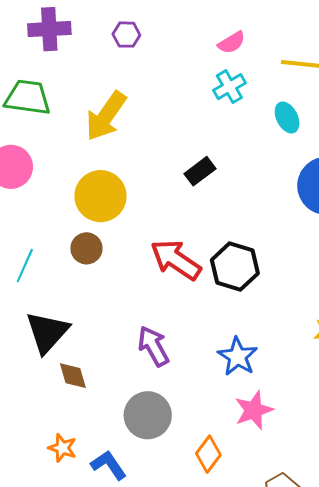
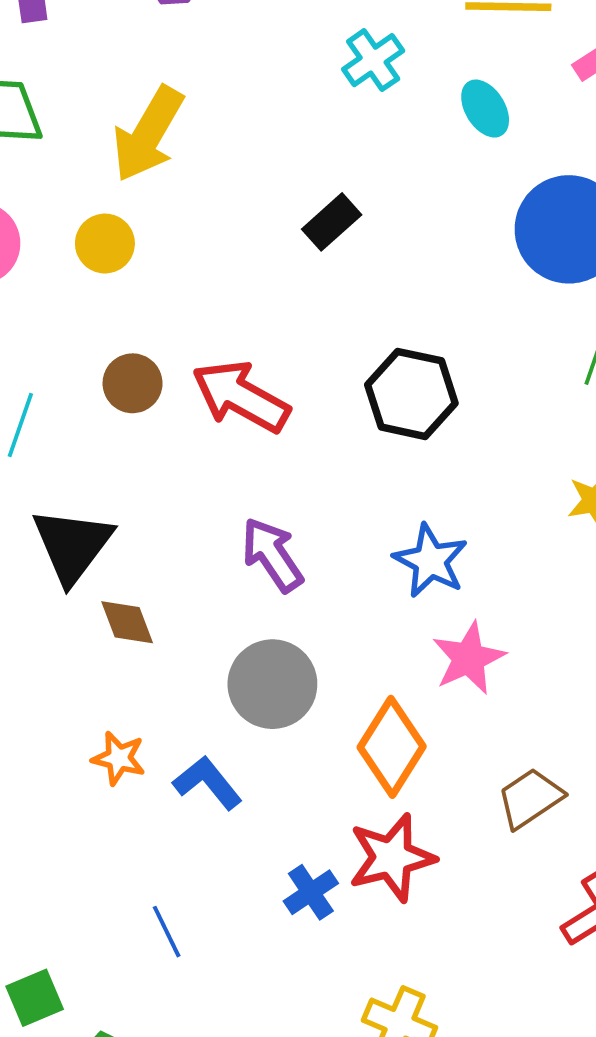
yellow circle: (100, 196) -> (105, 244), moved, size x0.6
red arrow: (176, 260) -> (241, 397), moved
orange diamond: (208, 454) -> (392, 747), size x1.4

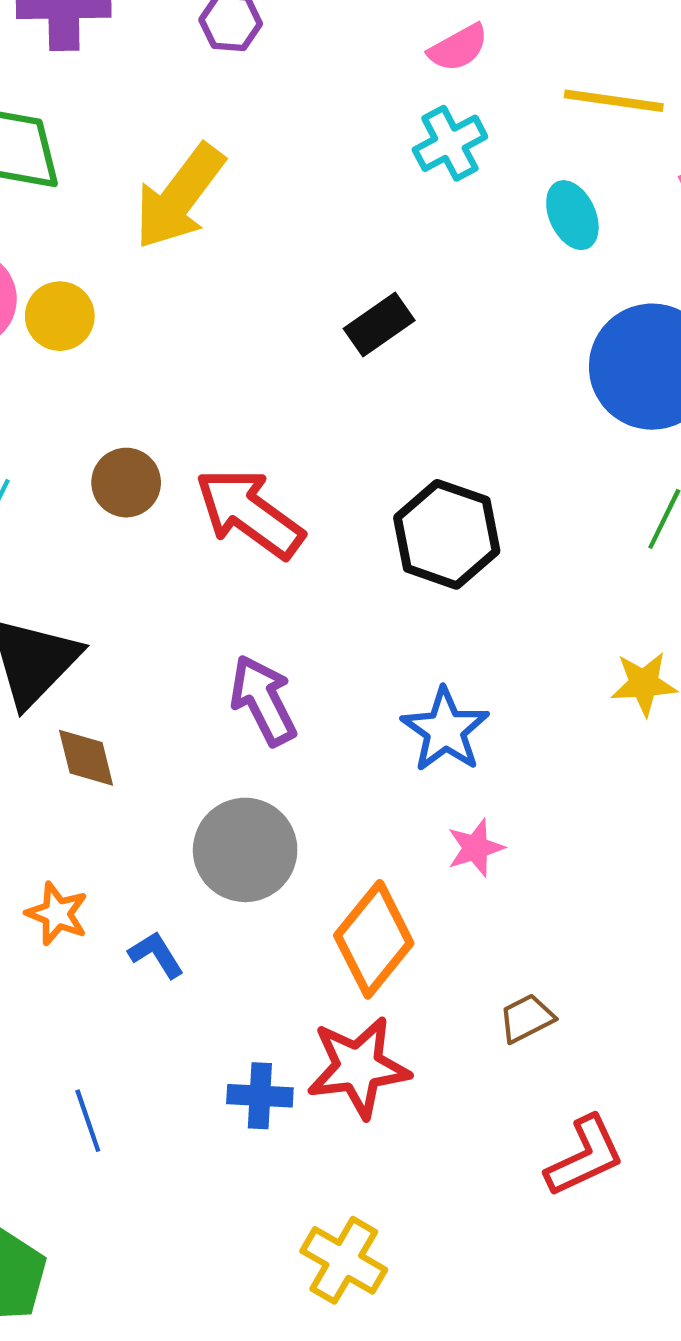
yellow circle: (105, 244) -> (60, 316), moved
pink star: (469, 658) -> (476, 848), size x0.7
blue L-shape: (208, 783) -> (156, 955), size x0.7
brown trapezoid: (530, 798) -> (527, 1018), size x0.7
blue cross: (311, 892) -> (260, 1096), turned 30

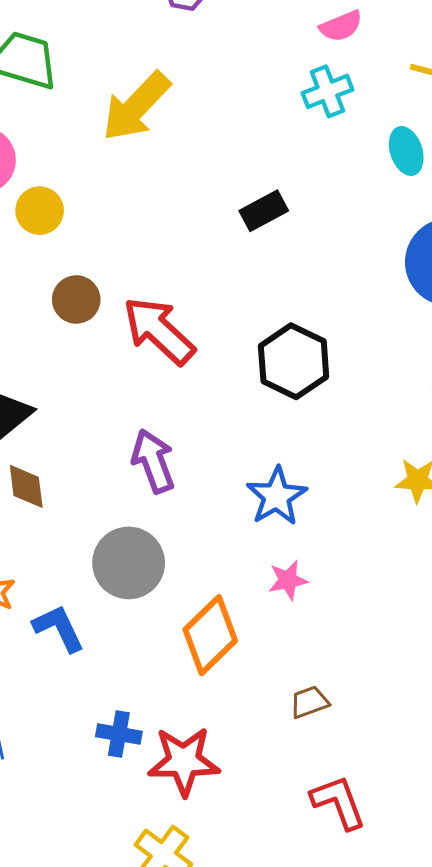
yellow circle: (60, 316) -> (40, 211), moved
blue L-shape: (156, 955) -> (59, 628), size x1.4
red star: (358, 1067) -> (184, 761), moved
red L-shape: (585, 1156) -> (338, 802), turned -92

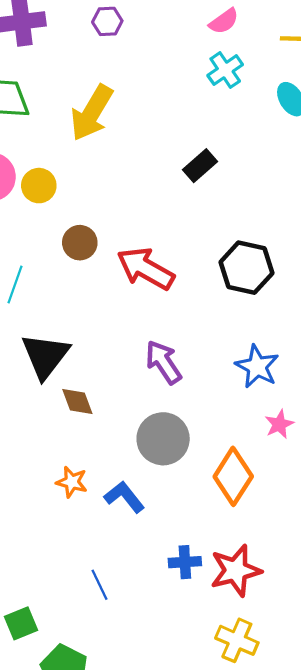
yellow circle: (40, 211) -> (39, 186), moved
brown circle: (76, 300) -> (80, 243), moved

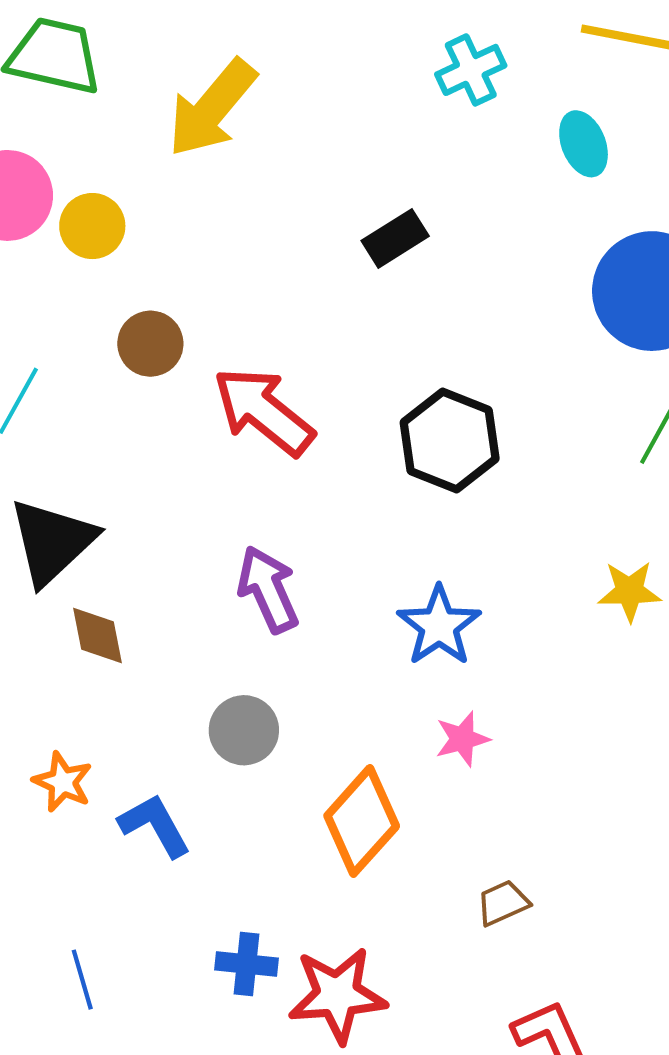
gray circle: (163, 439) -> (244, 730), size x0.7

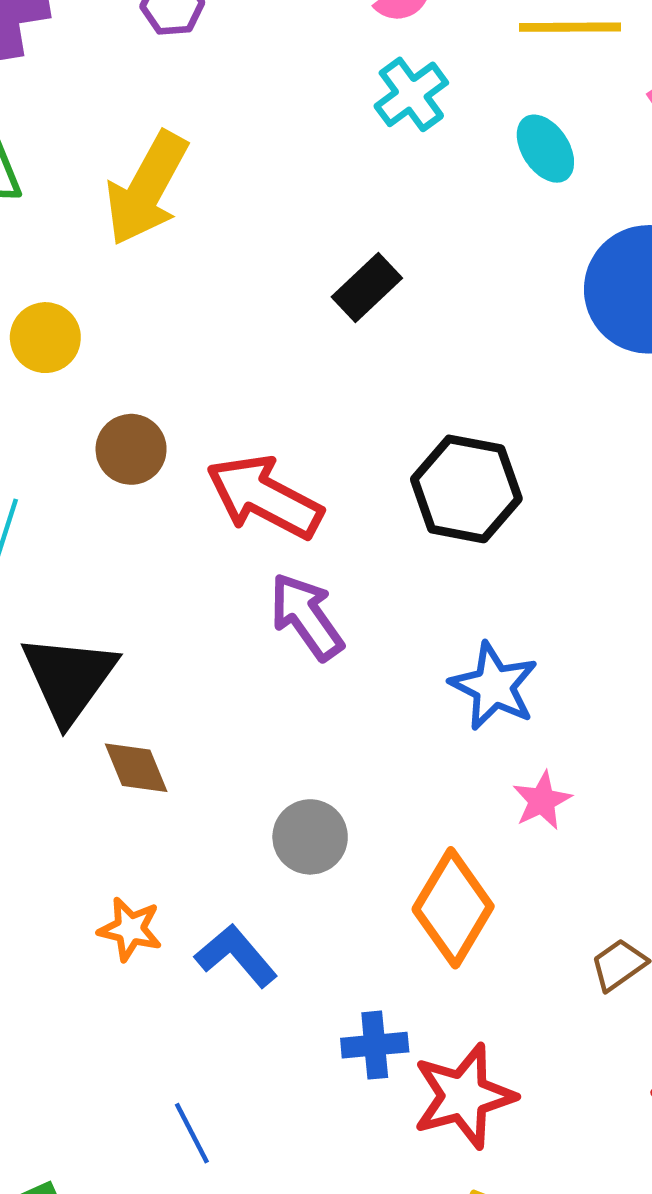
purple arrow: (268, 589) -> (306, 617), moved
blue cross: (247, 964) -> (375, 1045), moved

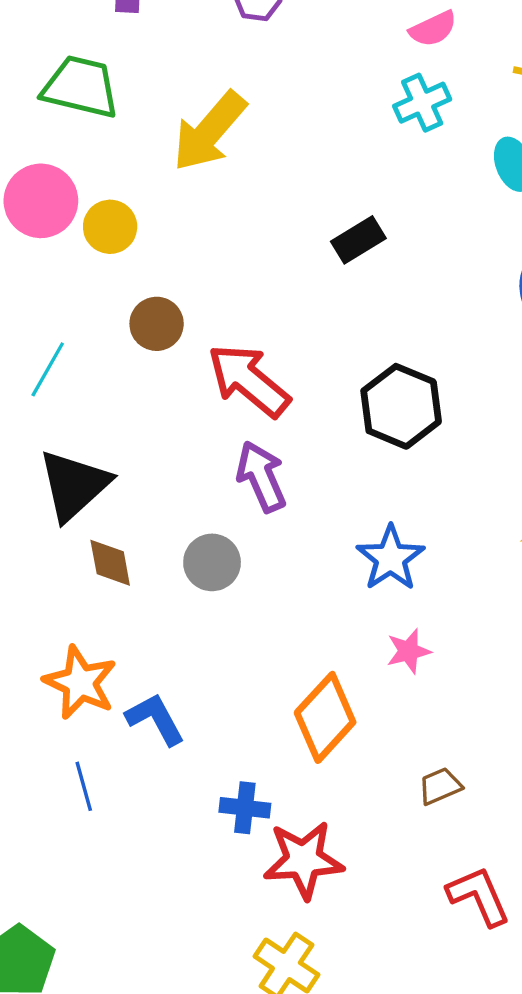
gray circle: (310, 837) -> (212, 562), moved
orange star: (130, 929) -> (80, 683), size x1.5
blue line: (192, 1133) -> (84, 786), moved

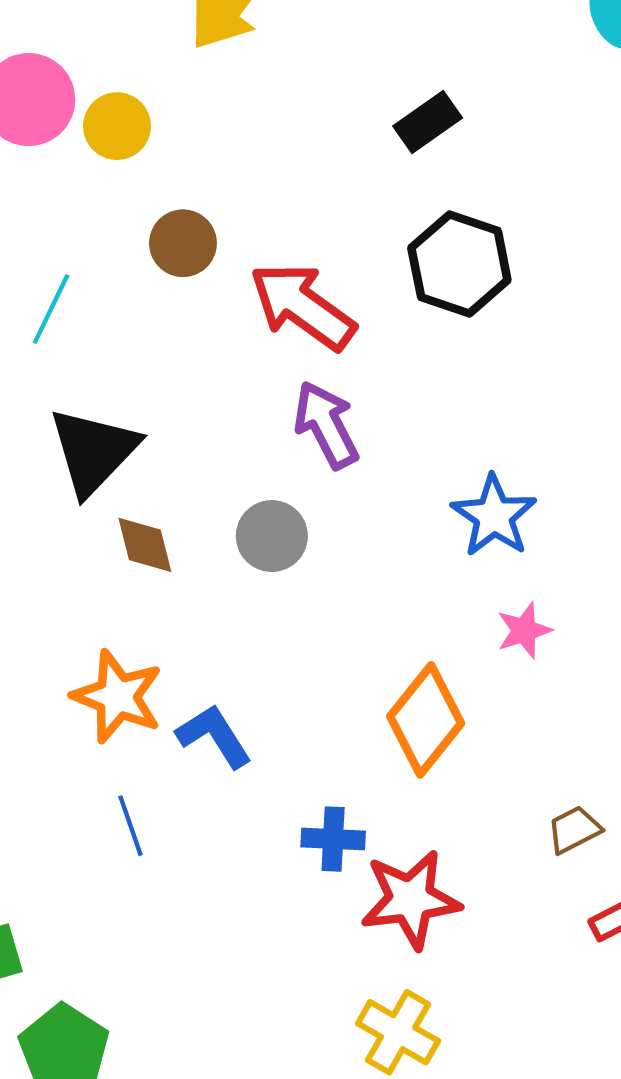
black hexagon: (401, 406) -> (459, 264), moved
brown trapezoid: (440, 786) -> (574, 830), moved

